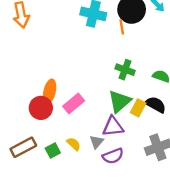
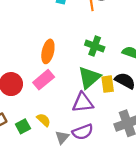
orange ellipse: (50, 91) -> (48, 51), moved
yellow rectangle: (138, 108) -> (108, 84), turned -35
gray triangle: (97, 142) -> (62, 137), moved

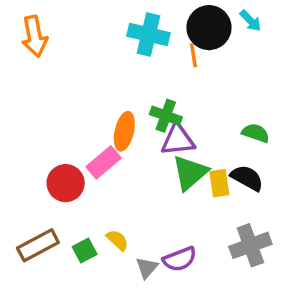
green cross: (95, 46) -> (166, 116), moved
pink rectangle: (44, 80) -> (104, 162), moved
purple triangle: (83, 103) -> (178, 140), moved

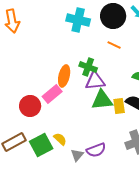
orange line: (193, 55) -> (114, 45), moved, turned -56
green triangle: (190, 173) -> (102, 100), turned 35
green square: (85, 250) -> (41, 145), size x1.6

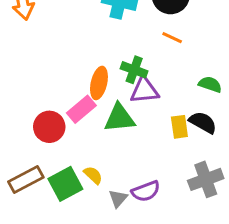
green triangle: (102, 100) -> (119, 118), moved

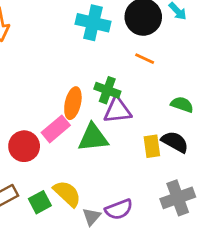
yellow semicircle: (93, 175) -> (67, 194), size x1.5
green square: (65, 184) -> (40, 202), size x0.7

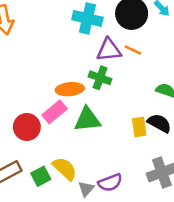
orange ellipse: (73, 103) -> (70, 89), turned 72
purple triangle: (117, 110) -> (109, 50), moved

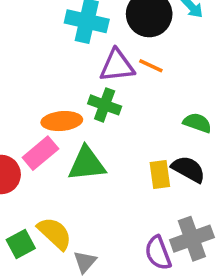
purple semicircle: (110, 183) -> (158, 253), moved, turned 90

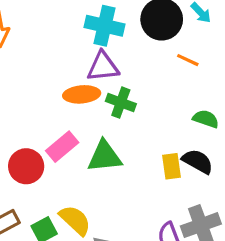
purple triangle: (117, 66) -> (103, 67), moved
orange line: (151, 66) -> (188, 60), moved
orange ellipse: (62, 121) -> (82, 94), moved

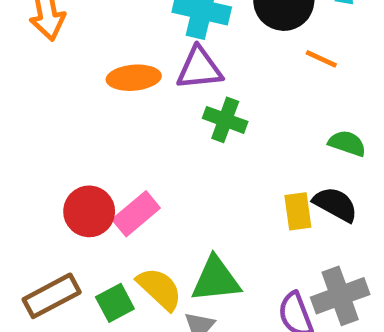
orange ellipse: (82, 94) -> (134, 78), moved
pink rectangle: (62, 147) -> (136, 214), moved
green triangle: (105, 156) -> (216, 279), moved

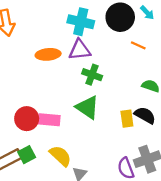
pink rectangle: (136, 214) -> (49, 120), turned 45
green triangle: (216, 279) -> (87, 107), moved, turned 40
green square: (115, 303) -> (27, 155), moved

